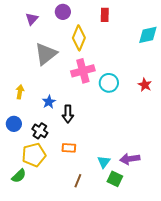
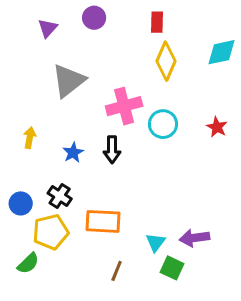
yellow diamond: (79, 38) -> (166, 61), moved
black arrow: (68, 114) -> (112, 150), moved
blue circle: (14, 124) -> (21, 203), moved
orange rectangle: (69, 148) -> (103, 221), size x1.6

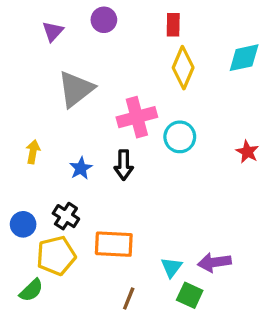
red star: (217, 127) -> (247, 152), moved

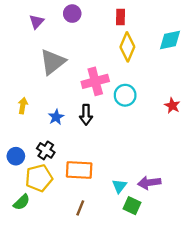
brown line: (129, 299) -> (80, 208), moved

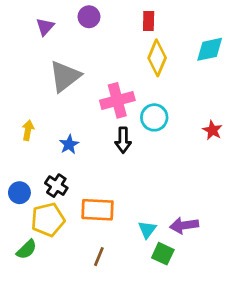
black arrow: (86, 115) -> (123, 140), moved

